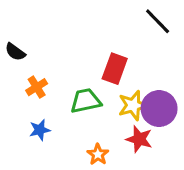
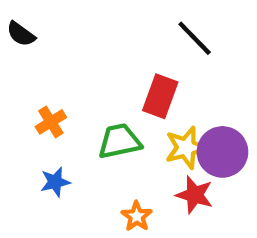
black line: (158, 21) -> (195, 38), moved
black semicircle: (15, 52) -> (21, 34), moved

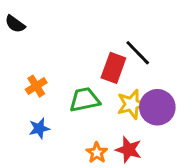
black line: (195, 38) -> (138, 53), moved
red star: (195, 195) -> (129, 150), moved

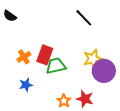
black line: (138, 53) -> (84, 18), moved
red rectangle: (113, 68) -> (45, 55), moved
yellow star: (132, 104) -> (93, 59), moved

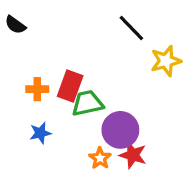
orange cross: (24, 57) -> (37, 89), turned 32
yellow star: (93, 59) -> (166, 61), moved
purple circle: (104, 71) -> (120, 130), moved

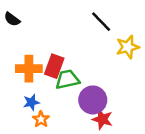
orange cross: (37, 89) -> (29, 69), size x1.5
orange star: (100, 158) -> (41, 119), moved

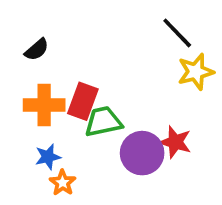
black semicircle: (12, 19) -> (37, 50), moved, turned -77
black line: (101, 22) -> (177, 33), moved
red star: (102, 119) -> (175, 142), moved

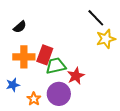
red star: (175, 142) -> (76, 76), moved, turned 30
purple circle: (142, 153) -> (59, 94), moved
blue star: (48, 157) -> (13, 85), moved

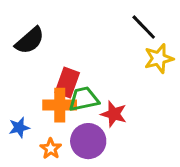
black semicircle: (20, 27) -> (30, 41), size x1.5
orange cross: (24, 57) -> (60, 105), moved
red star: (76, 76) -> (114, 114), turned -30

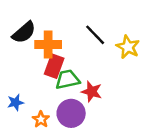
black line: (144, 27) -> (95, 35), moved
yellow star: (159, 59) -> (128, 47), turned -30
orange cross: (60, 105) -> (48, 44), moved

